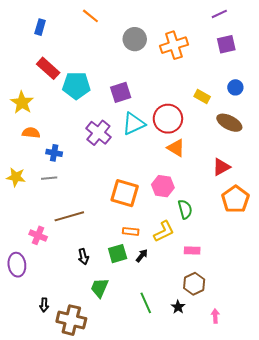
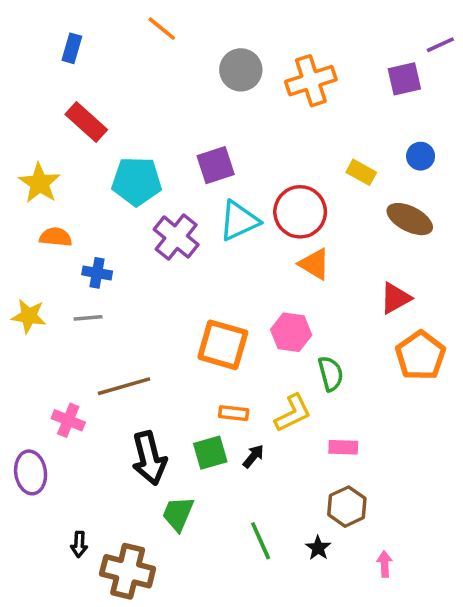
purple line: (219, 14) -> (440, 45), moved
cyan pentagon: (76, 85) -> (137, 181), moved
black arrow: (83, 257) -> (149, 458), size x1.8

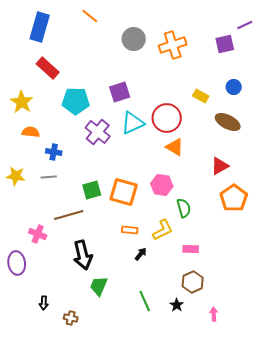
blue rectangle: (72, 48) -> (40, 27), size x1.8
green square: (210, 453) -> (92, 190), moved
brown cross: (128, 571) -> (71, 318), size x0.5

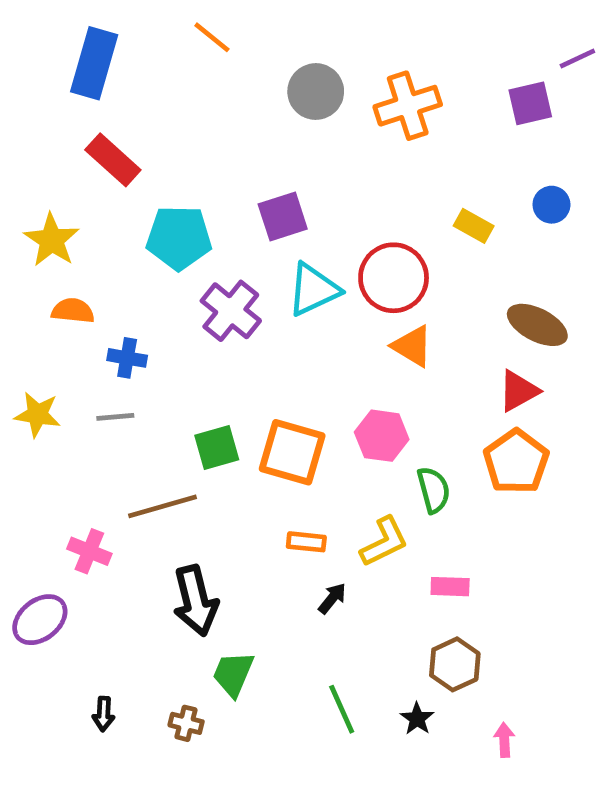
brown ellipse: (228, 122) -> (537, 325), moved
orange pentagon: (234, 198) -> (516, 462), moved
purple ellipse: (17, 263) -> (40, 620), turned 60
brown cross: (71, 318) -> (186, 723), moved

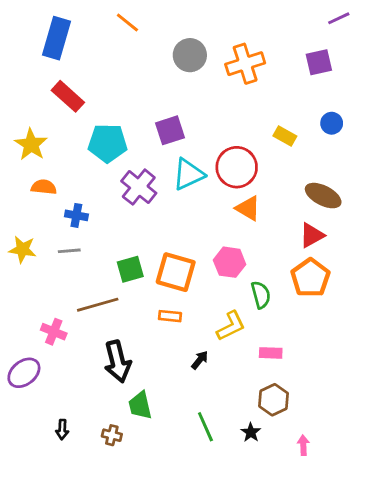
purple line: (577, 59) -> (339, 18), moved
orange rectangle: (306, 542) -> (170, 316), moved
green trapezoid: (233, 674) -> (140, 405), turned -36

